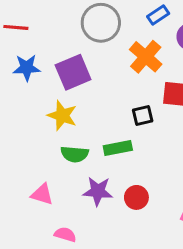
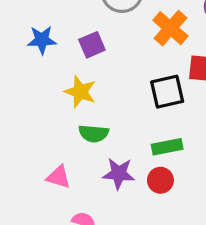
purple square: (73, 72) -> (92, 45), size x0.7
black square: (143, 116) -> (167, 92), size x1.5
green rectangle: (118, 148) -> (167, 147), moved

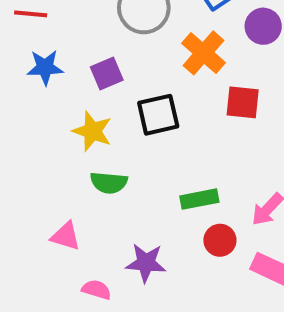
black square: (167, 92) -> (158, 115), moved
purple star: (119, 174) -> (146, 263), moved
red circle: (160, 180) -> (220, 240), moved

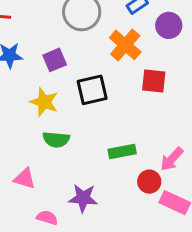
red circle: (220, 240) -> (149, 182), moved

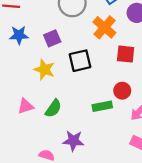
green semicircle: (56, 140) -> (53, 108), moved, turned -60
pink triangle: (25, 179) -> (26, 106), moved, turned -35
red circle: (149, 182) -> (122, 91), moved

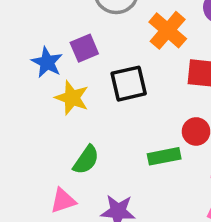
blue star: (19, 35) -> (47, 62), moved, turned 30
pink triangle: (26, 106) -> (63, 201), moved

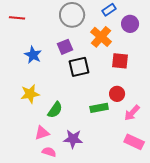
purple square: (84, 48) -> (65, 47), moved
yellow star: (72, 98) -> (30, 94), moved, turned -30

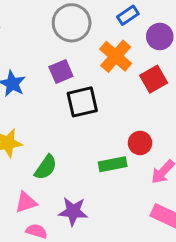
red square: (120, 61) -> (154, 79), moved, turned -36

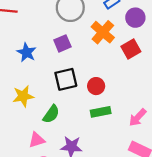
black square: (82, 102) -> (66, 79), moved
red circle: (140, 143) -> (96, 86), moved

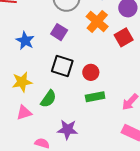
purple square: (62, 43) -> (59, 32), turned -35
black square: (66, 79) -> (62, 66), turned 30
pink triangle: (37, 140) -> (24, 113), moved

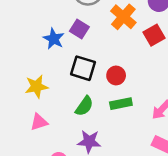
blue star: (25, 41) -> (54, 39), moved
green semicircle: (48, 99) -> (84, 106), moved

